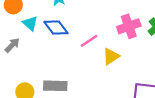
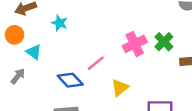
blue diamond: (56, 28) -> (70, 80), moved
yellow triangle: (111, 56) -> (120, 88), moved

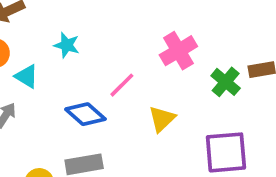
cyan star: (60, 23) -> (67, 45), moved
green cross: (164, 42) -> (226, 82), moved

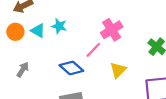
pink cross: (178, 51) -> (112, 30), moved
cyan triangle: (27, 76) -> (38, 31), moved

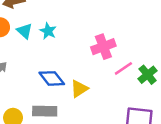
pink line: (93, 50) -> (123, 68), moved
yellow triangle: (118, 70) -> (79, 89), moved

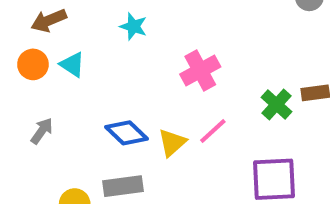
cyan star: (48, 31) -> (133, 26), moved
pink line: (123, 68) -> (213, 131), moved

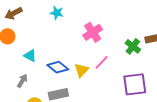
cyan triangle: (72, 65) -> (30, 56), moved
gray arrow: (42, 131) -> (22, 81), moved

